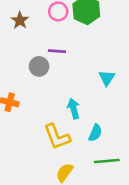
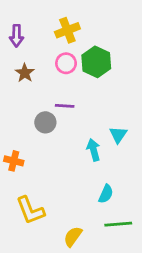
cyan arrow: (74, 109) -> (94, 150), moved
yellow L-shape: (57, 137) -> (30, 210), moved

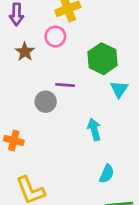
green hexagon: (96, 62) -> (102, 59), moved
pink circle: (66, 63) -> (55, 37), moved
cyan triangle: (118, 135) -> (119, 89), moved

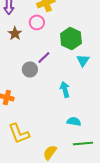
purple line: (65, 85) -> (44, 57), turned -48
cyan semicircle: (107, 174) -> (74, 121), turned -104

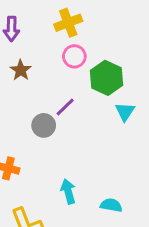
pink circle: (37, 22) -> (74, 56), moved
cyan arrow: (65, 89) -> (68, 191), moved

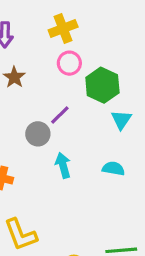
cyan arrow: (68, 191) -> (63, 165), moved
cyan semicircle: (111, 205) -> (113, 168), moved

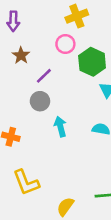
yellow cross: (63, 28) -> (77, 16), moved
purple line: (60, 115) -> (44, 76), moved

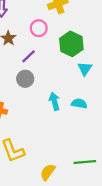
pink circle: (65, 44) -> (39, 28), moved
cyan arrow: (60, 127) -> (54, 101), moved

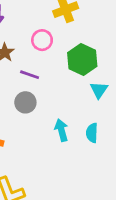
purple line: (29, 56) -> (30, 75), turned 63
cyan semicircle: (79, 104) -> (92, 133), turned -98

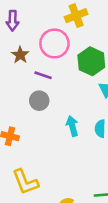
pink circle: (42, 40) -> (54, 43), size x1.5

